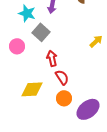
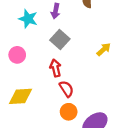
gray square: (41, 32) -> (60, 40), moved
yellow diamond: (32, 89) -> (20, 96), moved

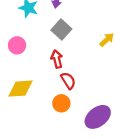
orange circle: (69, 112) -> (61, 103), moved

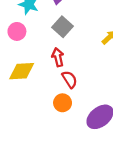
pink circle: (17, 45) -> (17, 31), moved
yellow diamond: (20, 89) -> (22, 71), moved

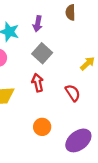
red semicircle: (70, 79) -> (73, 93), moved

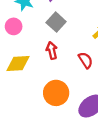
orange circle: (42, 127) -> (56, 93), size x1.5

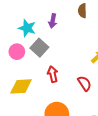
gray square: (56, 22) -> (39, 48), moved

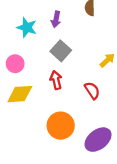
gray square: (39, 48) -> (61, 51), moved
pink circle: (17, 52) -> (15, 64), moved

